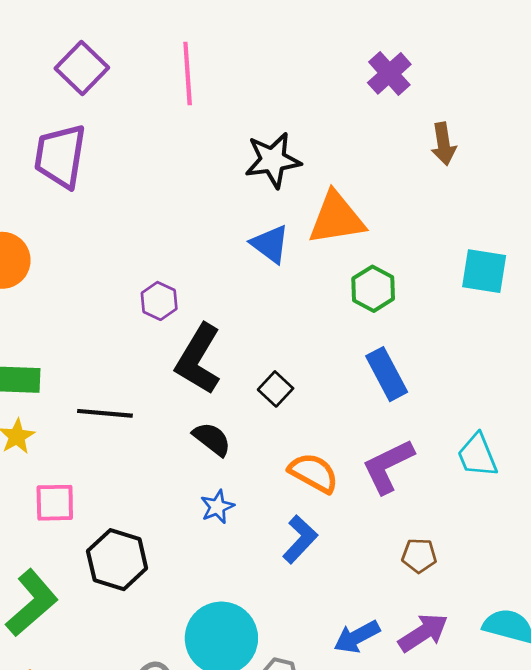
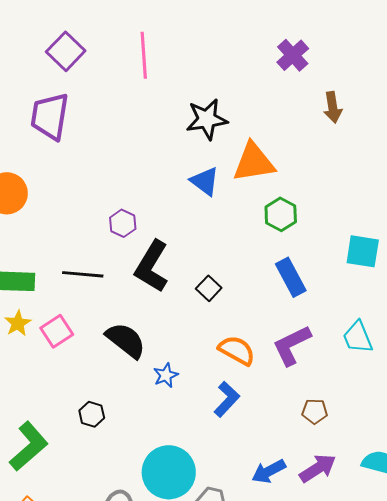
cyan square: (484, 271) -> (363, 251), moved
black line: (105, 413) -> (83, 274), moved
black semicircle: (212, 439) -> (126, 340), moved, size x1.4
pink square: (55, 503) -> (57, 331), moved, turned -32
black hexagon: (117, 560) -> (92, 414), size x0.6

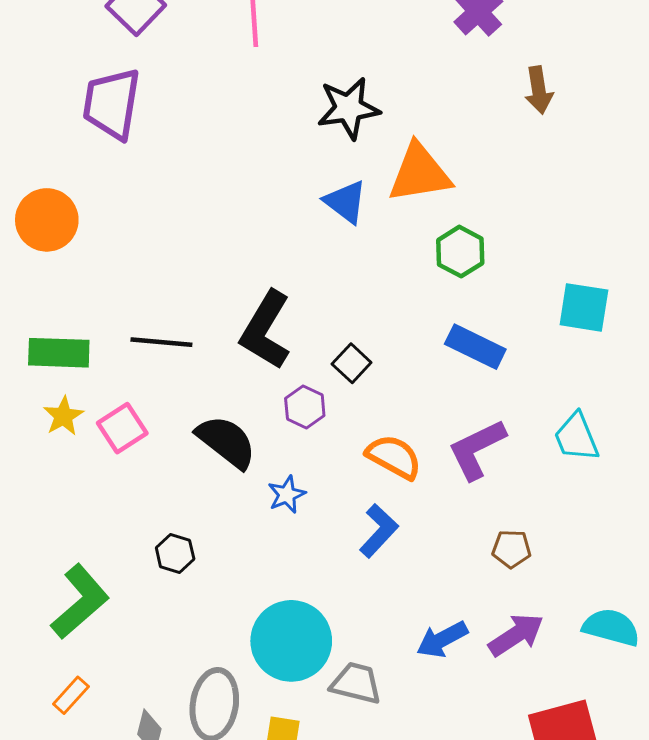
purple hexagon: (123, 223) -> (305, 407), moved
blue rectangle: (291, 277) -> (475, 347), turned -36

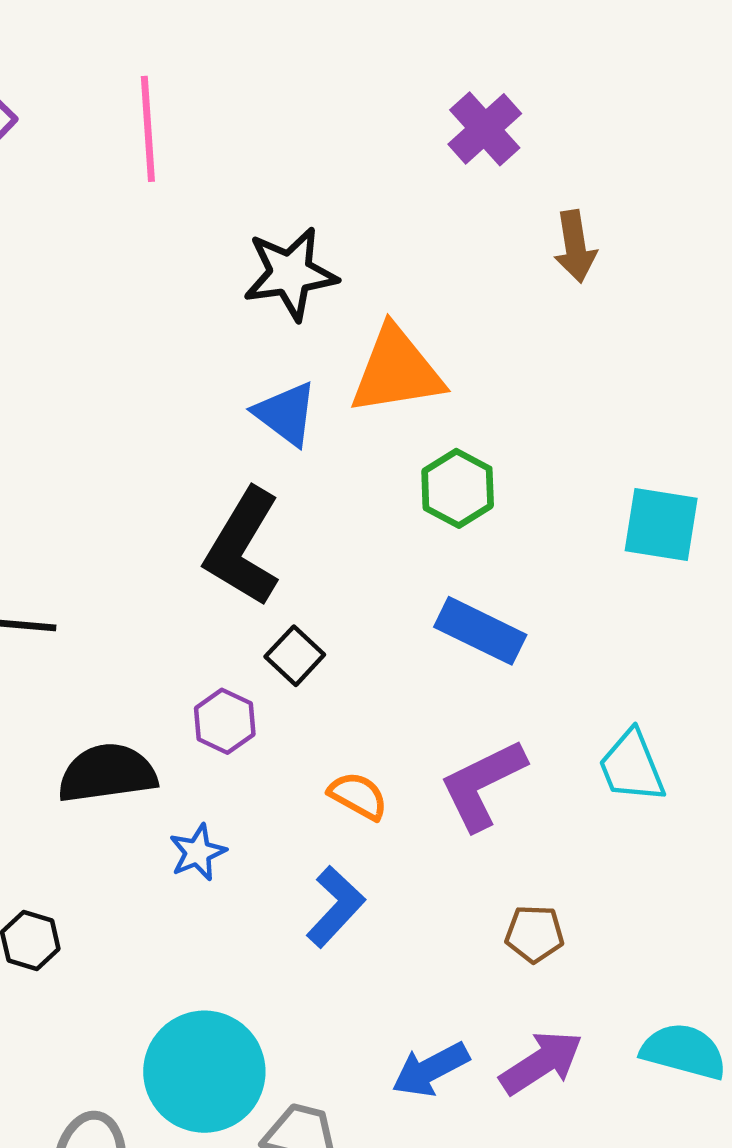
cyan square: (584, 307) -> (661, 525), moved
black L-shape: (266, 330) -> (243, 547), moved
black semicircle: (226, 442) -> (107, 773), turned -46
orange semicircle: (394, 457) -> (358, 796), size x0.7

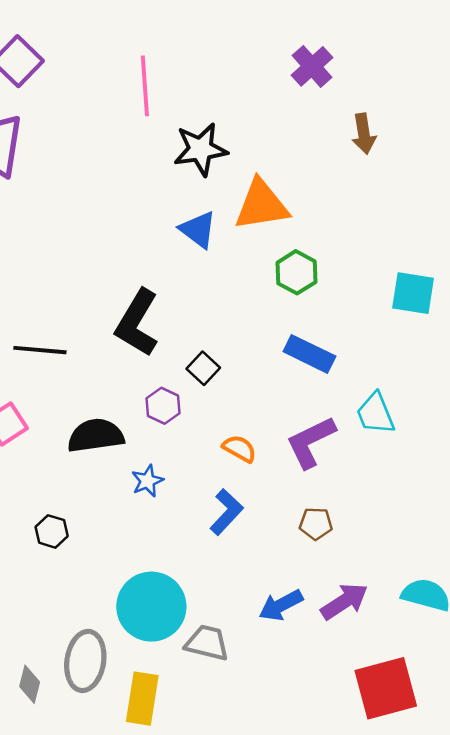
pink line: (148, 129) -> (145, 86), moved
black L-shape: (243, 547) -> (137, 323), moved
cyan trapezoid: (632, 766) -> (375, 414), moved
brown pentagon: (534, 934) -> (316, 524), moved

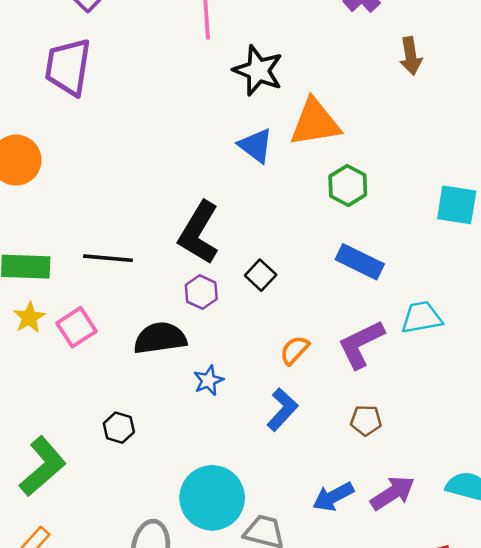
black star: (201, 149) -> (258, 70), turned 30
purple hexagon: (163, 406) -> (201, 292), moved
cyan trapezoid: (375, 414) -> (422, 317), turned 102
orange semicircle: (239, 449) -> (294, 350), turned -76

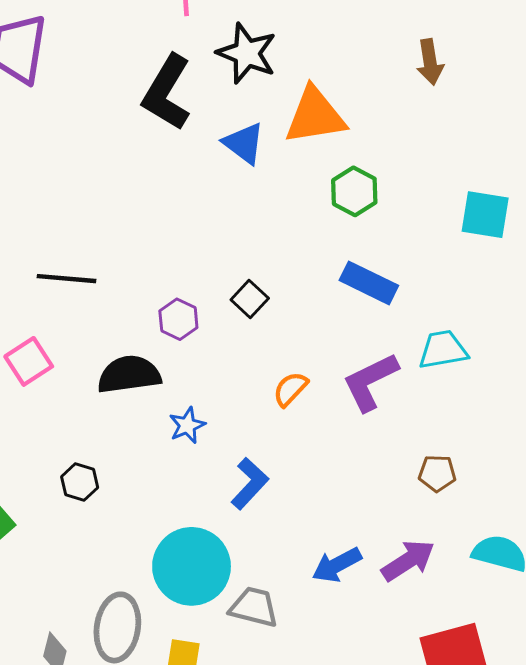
brown arrow: (411, 56) -> (430, 62), moved
black L-shape: (199, 233) -> (167, 93), moved
blue L-shape: (282, 409) -> (250, 484), moved
brown pentagon: (366, 420) -> (437, 473), moved

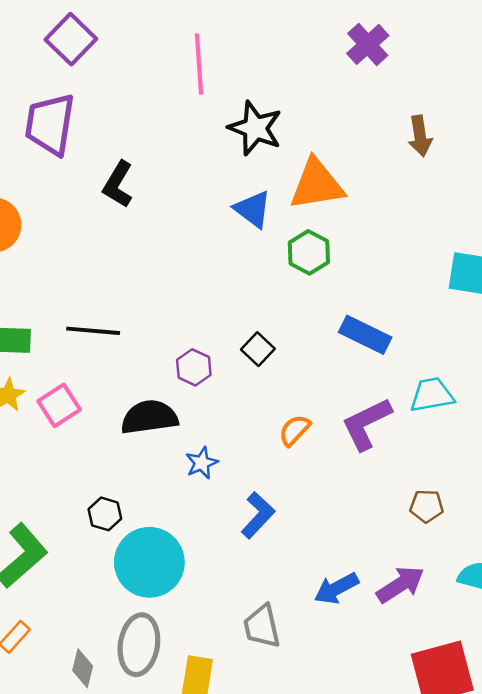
black L-shape: (167, 93) -> (118, 184), moved, size x0.7
green hexagon: (354, 191) -> (309, 252), moved
cyan circle: (192, 566) -> (149, 562), moved
gray trapezoid: (254, 607) -> (262, 626), turned -117

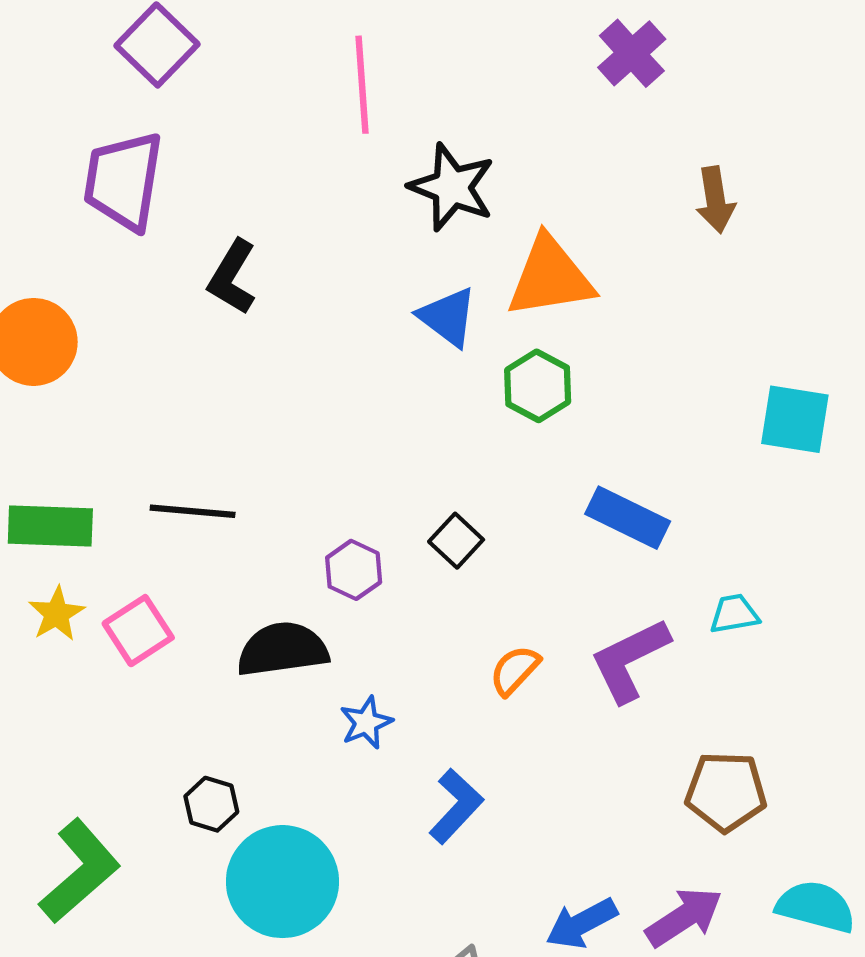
cyan trapezoid: (432, 395) -> (734, 614), size x0.7
brown pentagon: (427, 506) -> (726, 792), size x1.5

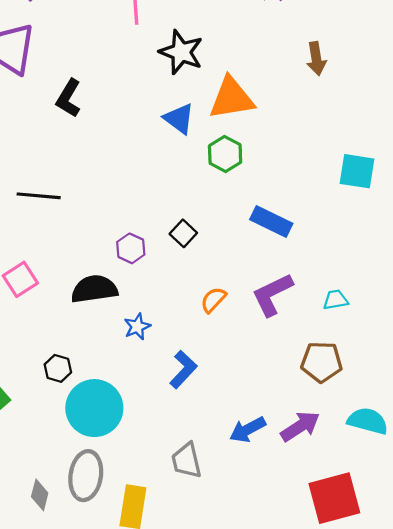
black line: (193, 511) -> (39, 196), moved
cyan trapezoid: (734, 614) -> (336, 300), moved

